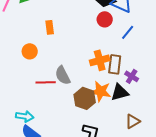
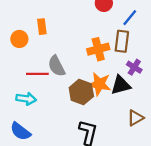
orange rectangle: (50, 27) -> (42, 27), moved
brown rectangle: (115, 64) -> (122, 41), moved
cyan arrow: (25, 116) -> (26, 99), moved

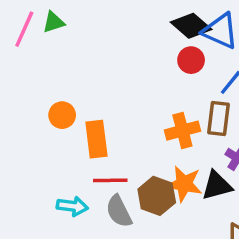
orange rectangle: (42, 27) -> (96, 139), moved, size x1.5
gray semicircle: (57, 66) -> (119, 211), moved
red line: (37, 74) -> (110, 180), moved

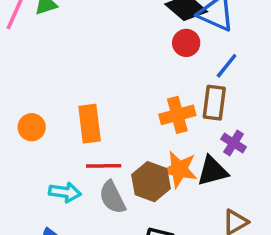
orange circle: (62, 115) -> (32, 127), moved

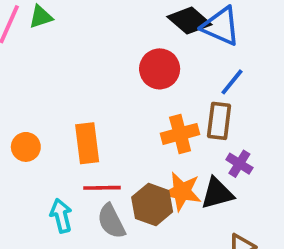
red circle: (186, 43) -> (160, 69), moved, size x1.4
cyan arrow: (65, 192) -> (61, 216), turned -112

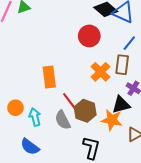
orange cross: (180, 134) -> (101, 72), turned -30
orange circle: (26, 147) -> (15, 108), moved
red line: (102, 188) -> (70, 102), moved, turned 54
orange star: (182, 192) -> (112, 120), moved

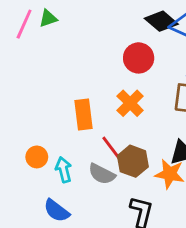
orange cross: (101, 72) -> (130, 103), moved
gray semicircle: (63, 120) -> (102, 174), turned -36

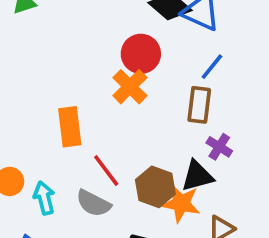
orange cross: (130, 103) -> (130, 87), moved
brown hexagon: (133, 161) -> (155, 187), moved

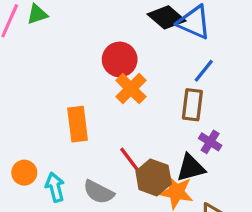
red circle: (141, 54) -> (120, 59), moved
red line: (106, 171) -> (131, 161), moved

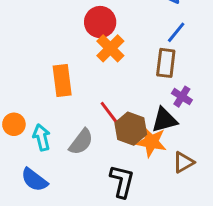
gray semicircle: (99, 192) -> (81, 142), turned -80

